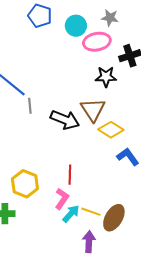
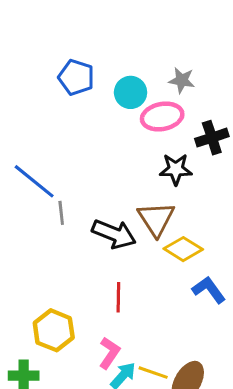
red line: (70, 175) -> (118, 297), moved

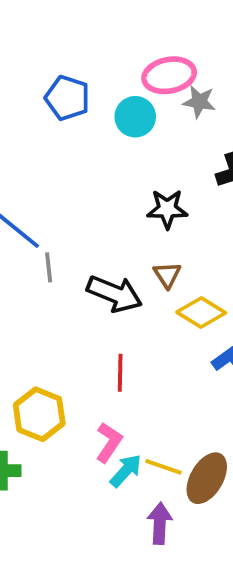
pink ellipse: (162, 116) -> (169, 75), moved
black star: (176, 169) -> (167, 209), moved
brown triangle: (156, 219) -> (167, 275), size x0.6

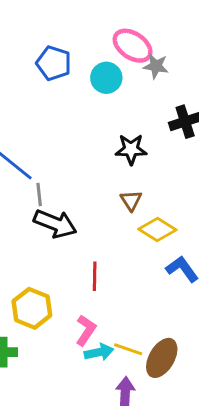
pink ellipse: (169, 75) -> (133, 46), turned 45
black arrow: (115, 294) -> (55, 224), moved
cyan arrow: (126, 471) -> (99, 352), turned 36

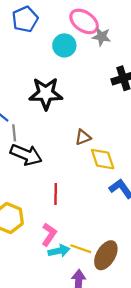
blue pentagon: (54, 63) -> (25, 19), moved, turned 30
black star: (131, 149) -> (46, 94), moved, size x1.4
brown triangle: (131, 200) -> (83, 137), turned 42
yellow diamond: (157, 230) -> (103, 159), turned 40

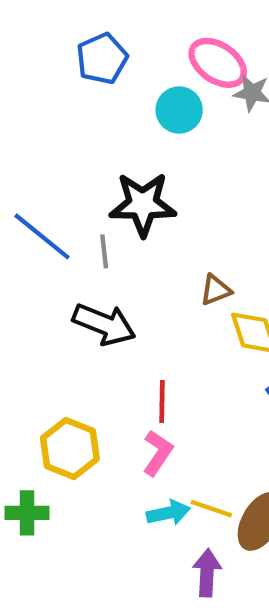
gray line: (14, 133) -> (104, 251), moved
pink L-shape: (49, 234) -> (158, 453), moved

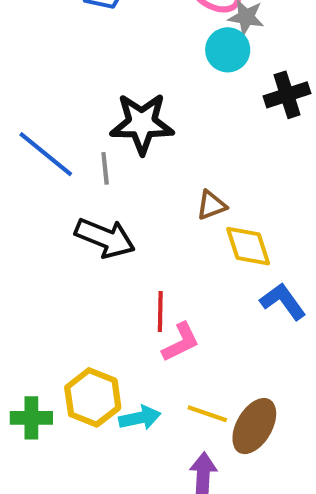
cyan circle: (179, 110) -> (228, 50), moved
yellow hexagon: (70, 449) -> (93, 397), moved
pink L-shape: (158, 453) -> (181, 342), moved, turned 30
cyan arrow: (168, 513) -> (140, 418), moved

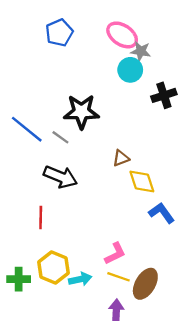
gray line: (105, 168) -> (60, 137), turned -48
red line: (160, 312) -> (41, 218), moved
pink L-shape: (181, 342) -> (115, 254), moved

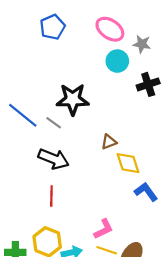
gray star: (141, 51) -> (142, 44), moved
red line: (41, 218) -> (51, 196), moved

